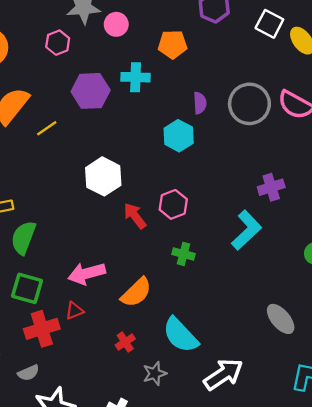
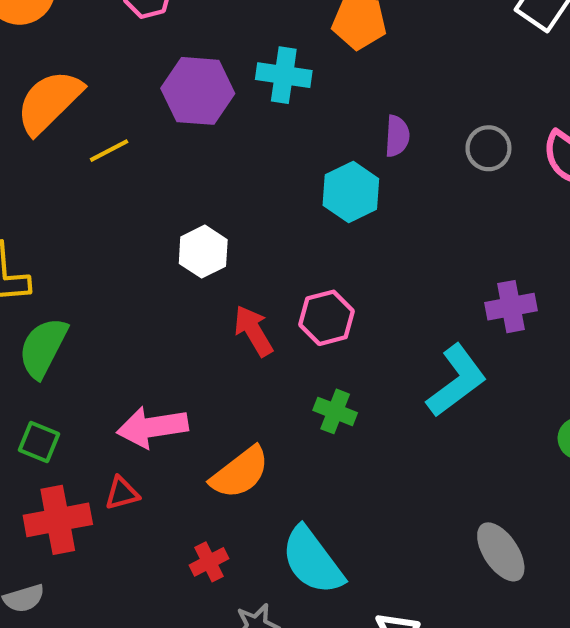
gray circle: (249, 104) -> (488, 148), size x0.6
white hexagon: (103, 176) -> (203, 252), size x0.7
green square: (27, 288) -> (39, 442), size x0.7

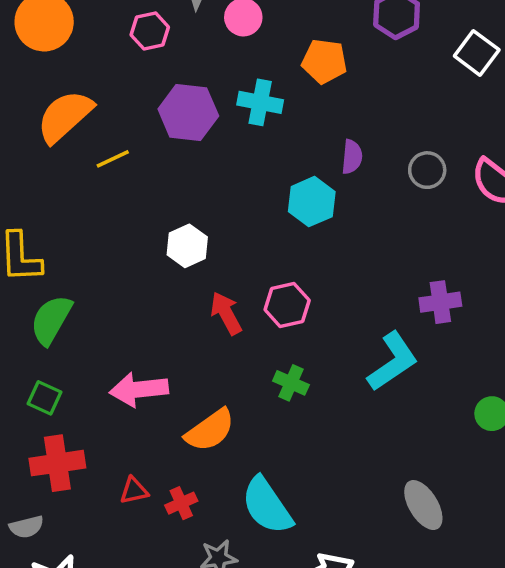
red triangle: (122, 493) -> (134, 491), moved

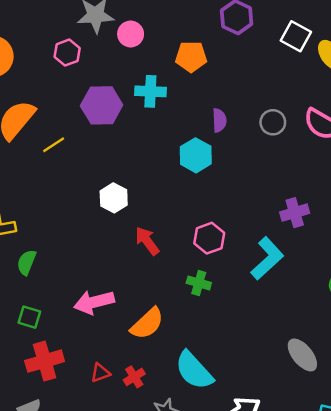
pink hexagon: (287, 305) -> (209, 238), moved
green semicircle: (51, 320) -> (26, 262), size x0.7

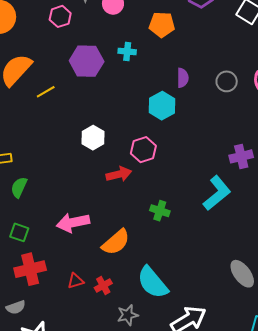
cyan cross: (150, 91) -> (127, 52), size x0.7
pink hexagon: (209, 238) -> (143, 150), moved
red arrow: (147, 241) -> (119, 174), turned 110

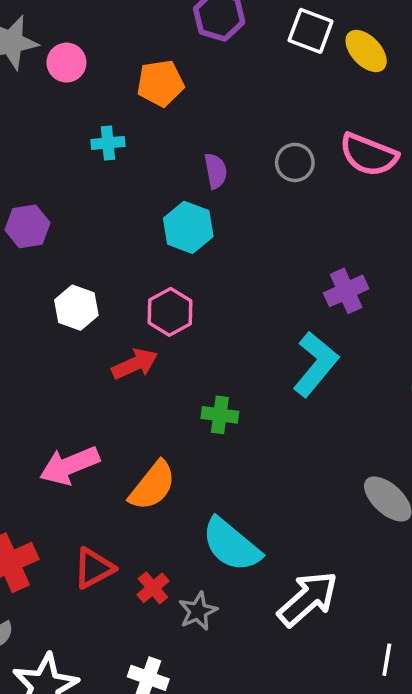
purple hexagon: (87, 61) -> (28, 226), moved, size x0.7
red triangle: (75, 281) -> (94, 568), size x1.4
red cross: (103, 286) -> (153, 588), moved

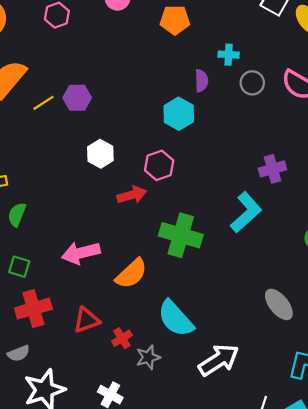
cyan cross: (108, 143) -> (229, 55), moved
green cross: (220, 415) -> (181, 235), size x1.8

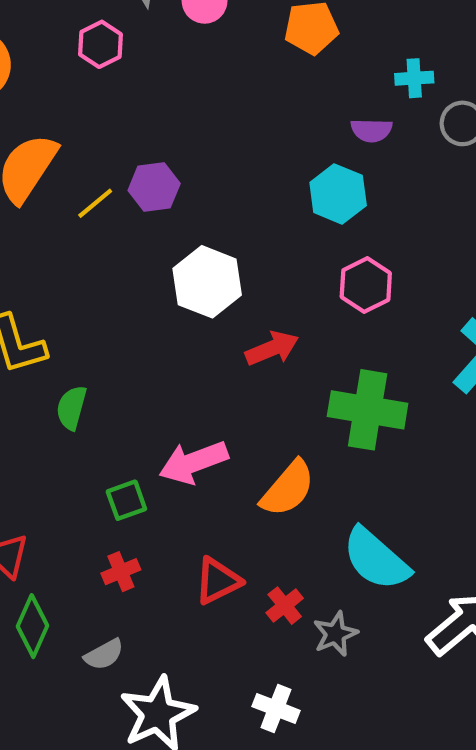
purple semicircle: (201, 81) -> (371, 130), turned 100
white hexagon: (100, 154) -> (207, 282), size x1.4
pink hexagon: (159, 165) -> (366, 285), moved
green square: (19, 267) -> (126, 500), moved, turned -30
red cross: (33, 309) -> (121, 572), size x0.6

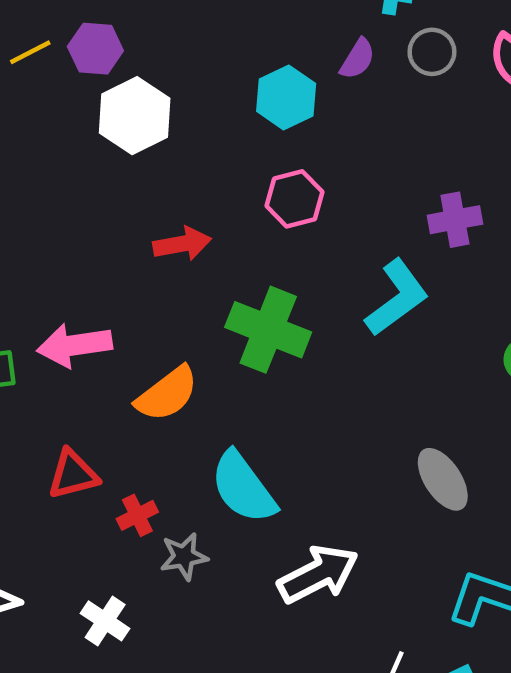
purple semicircle: (371, 130) -> (358, 59), moved, turned -72
white hexagon: (207, 282) -> (135, 116), moved

